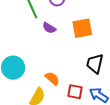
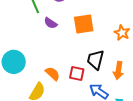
red square: (75, 92) -> (77, 74), moved

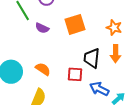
orange arrow: (118, 71) -> (116, 54), moved
orange semicircle: (53, 74) -> (43, 69), moved

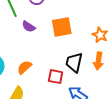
orange semicircle: (43, 69) -> (24, 67), turned -84

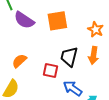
purple semicircle: (29, 27) -> (24, 20), size x1.5

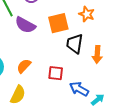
orange star: (96, 30) -> (87, 14), moved
black trapezoid: (69, 57) -> (75, 44), moved

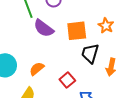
red square: (56, 73) -> (67, 80), turned 35

